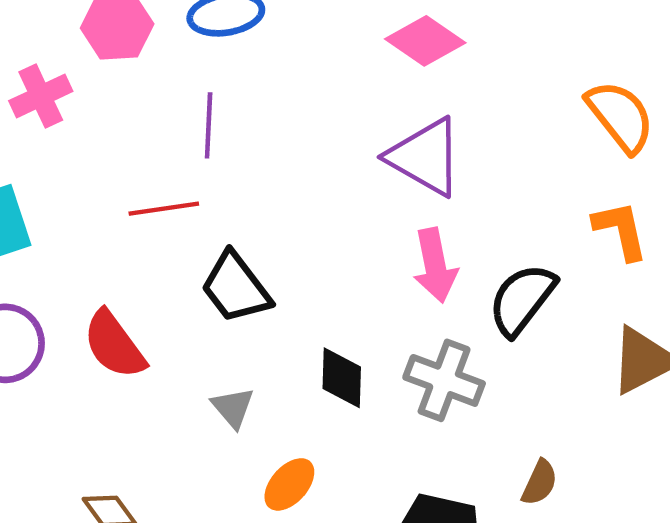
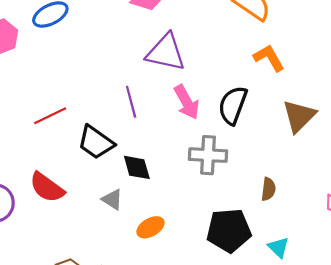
purple line: (209, 125) -> (131, 102), moved
black diamond: (342, 378) -> (137, 167), moved
orange ellipse: (289, 484) -> (150, 227), turned 36

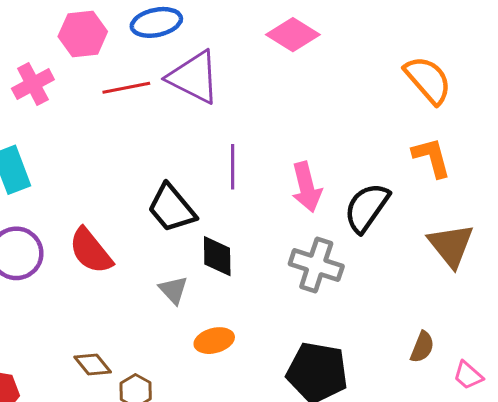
purple triangle: (166, 52) -> (194, 77), moved
red line: (50, 116) -> (126, 88), moved
brown triangle: (299, 116) -> (451, 245), turned -39
brown semicircle: (268, 189) -> (422, 347), moved

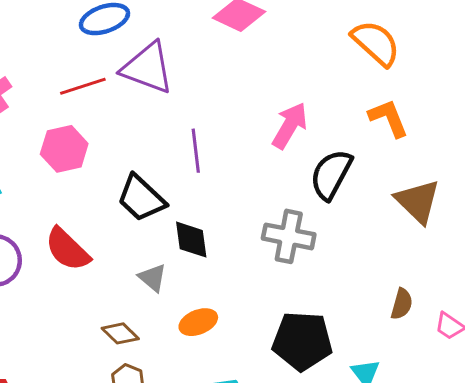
pink hexagon: (83, 34) -> (64, 149), moved
pink arrow: (306, 187) -> (290, 126), moved, turned -129
brown diamond: (93, 364) -> (120, 333), moved

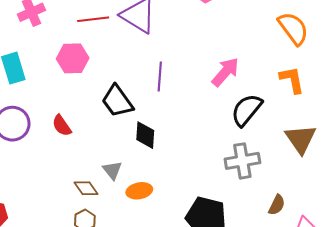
gray cross: (289, 236) -> (242, 161), moved, turned -32
red semicircle: (67, 249) -> (62, 126), size x0.7
gray triangle: (153, 278) -> (112, 170), moved

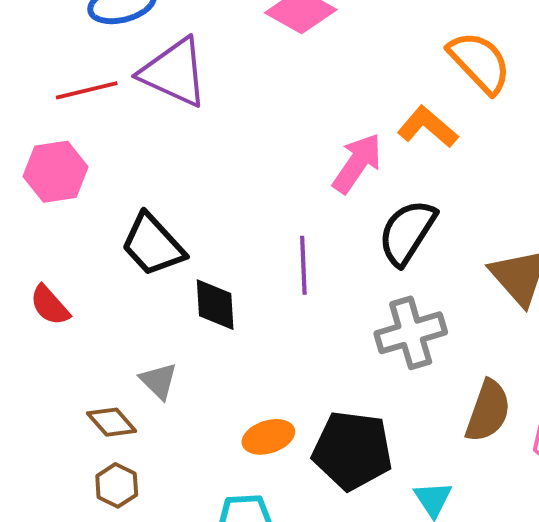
purple line: (160, 77) -> (303, 265), moved
orange L-shape: (292, 80) -> (428, 127), moved, turned -32
orange ellipse: (139, 191) -> (268, 437), moved
brown semicircle: (277, 205) -> (488, 411), size x1.5

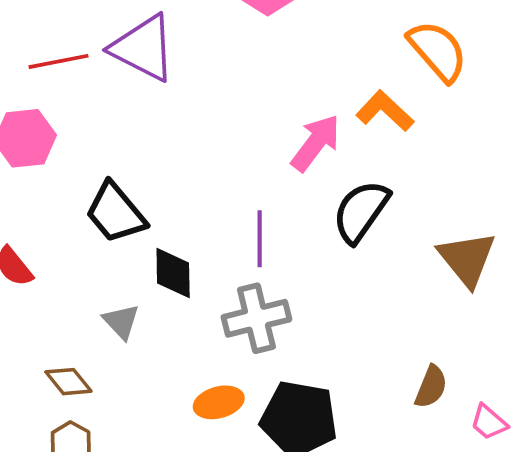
gray cross: (411, 333) -> (256, 318), moved
gray triangle: (159, 381) -> (121, 322), moved
brown semicircle: (488, 411) -> (431, 387), size x0.7

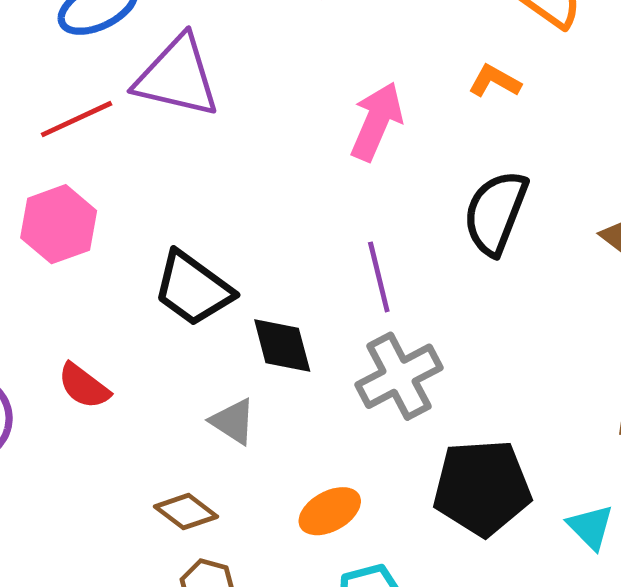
orange L-shape: (385, 111) -> (495, 81), size x0.7
pink arrow: (316, 143) -> (377, 121), moved
orange ellipse: (219, 402) -> (330, 511), moved

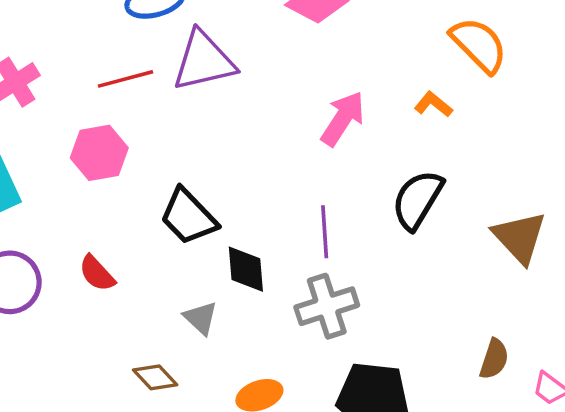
purple triangle: (177, 77) -> (204, 61), turned -36

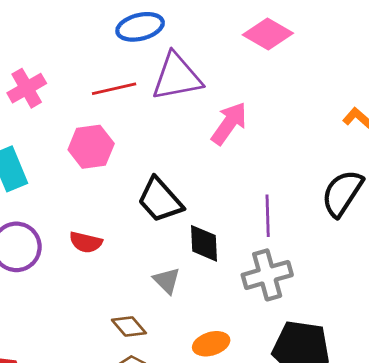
pink arrow: (343, 119) -> (229, 123), moved
red semicircle: (97, 273) -> (86, 242), turned -36

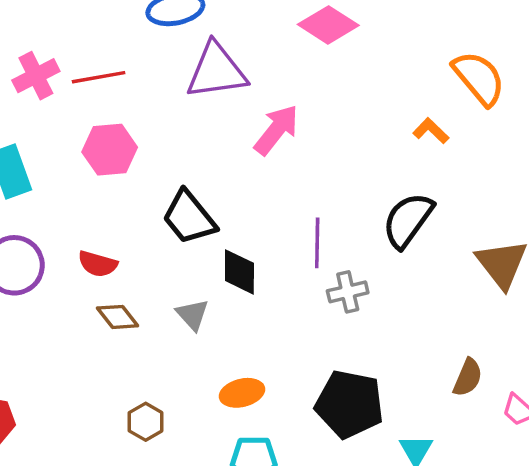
red line: (114, 89) -> (99, 77), moved
gray cross: (267, 275) -> (348, 292), moved, size x0.7
brown diamond: (129, 326) -> (118, 317), moved

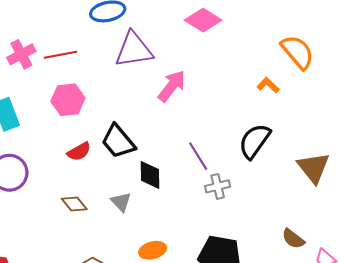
purple line: (317, 243) -> (198, 156), turned -32
red semicircle: (98, 264) -> (79, 152), moved, turned -45
brown semicircle: (468, 377) -> (293, 239), turned 105

